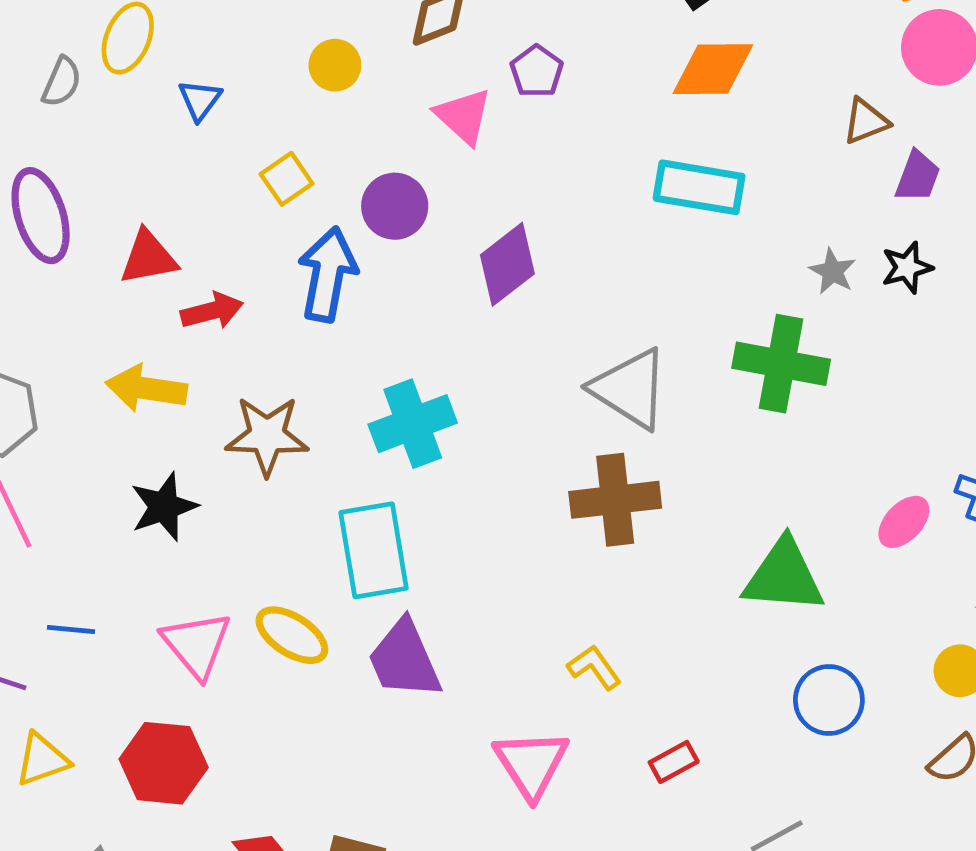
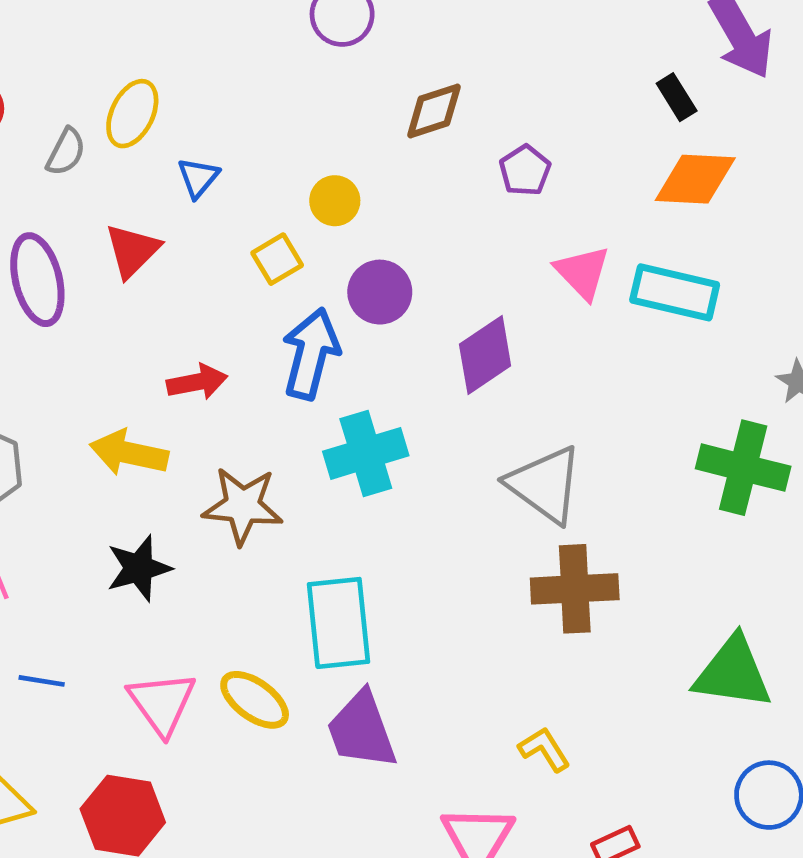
yellow circle: (335, 65) -> (335, 201), moved
pink triangle: (463, 116) -> (582, 272), moved
red triangle: (148, 258) -> (132, 251), moved, turned -38
gray triangle: (630, 389) -> (545, 485), moved
cyan cross: (413, 424) -> (366, 453), moved

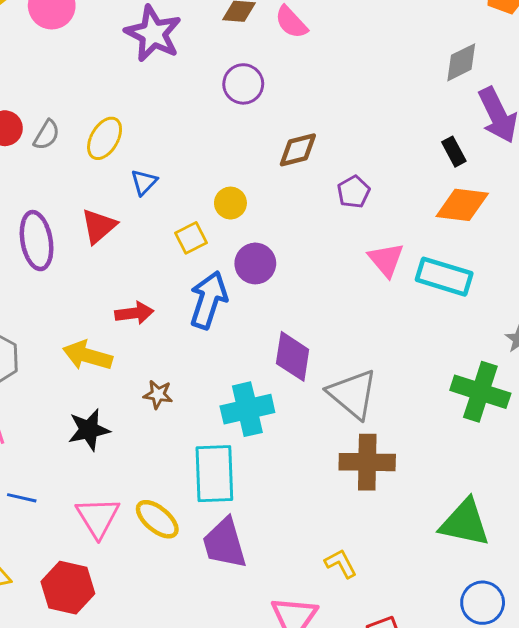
gray semicircle: (66, 152) -> (47, 135), moved
purple diamond: (485, 355) -> (293, 356), moved, turned -51
cyan cross: (366, 453) -> (247, 409), moved
brown star: (243, 506) -> (158, 394), size x0.6

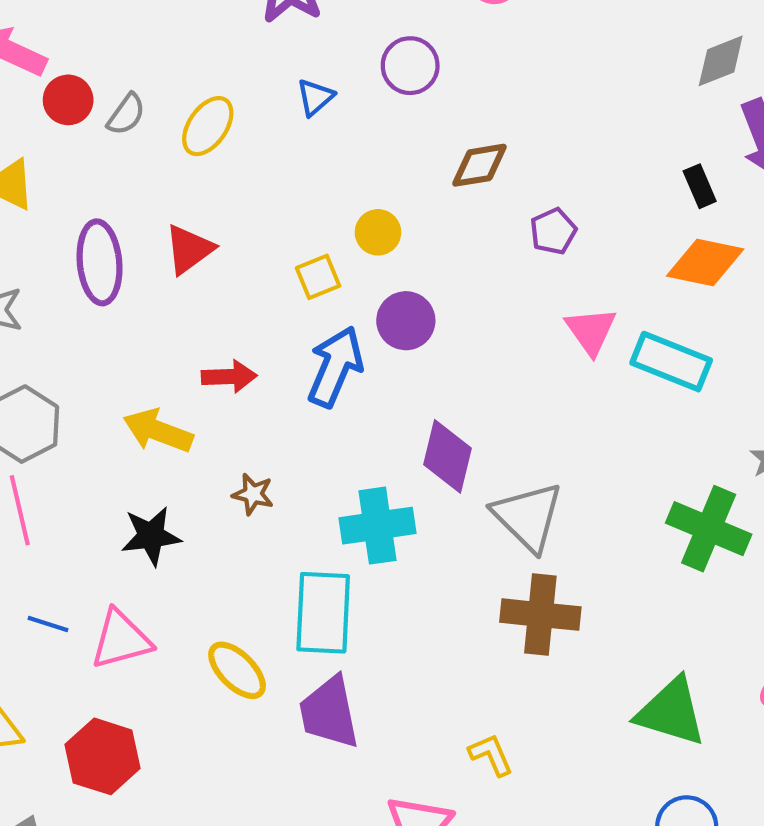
blue triangle: (144, 182) -> (315, 97), moved
pink triangle: (98, 517) -> (121, 639), moved, turned 42

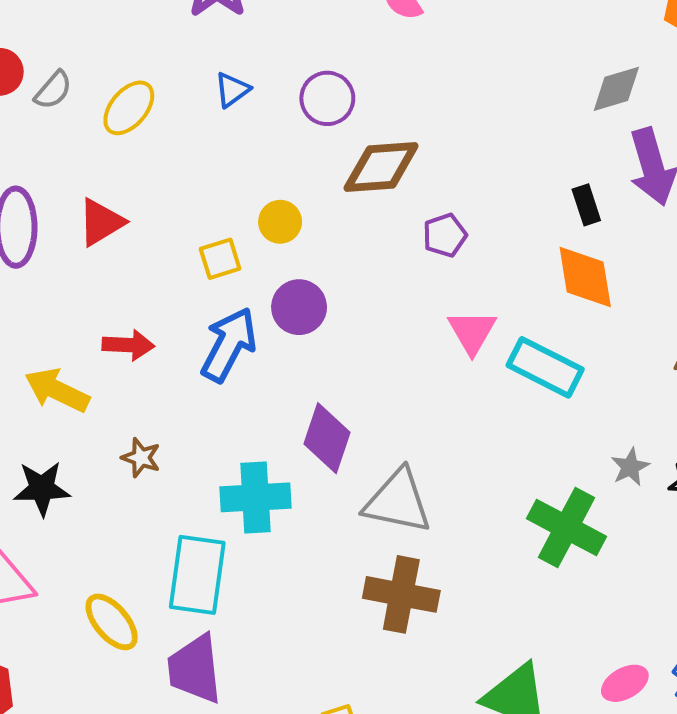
purple circle: (410, 66) -> (327, 98), moved
brown diamond: (479, 165) -> (381, 167), size x1.4
orange diamond: (705, 262) -> (585, 277), turned 64
gray triangle: (528, 517) -> (398, 501), turned -38

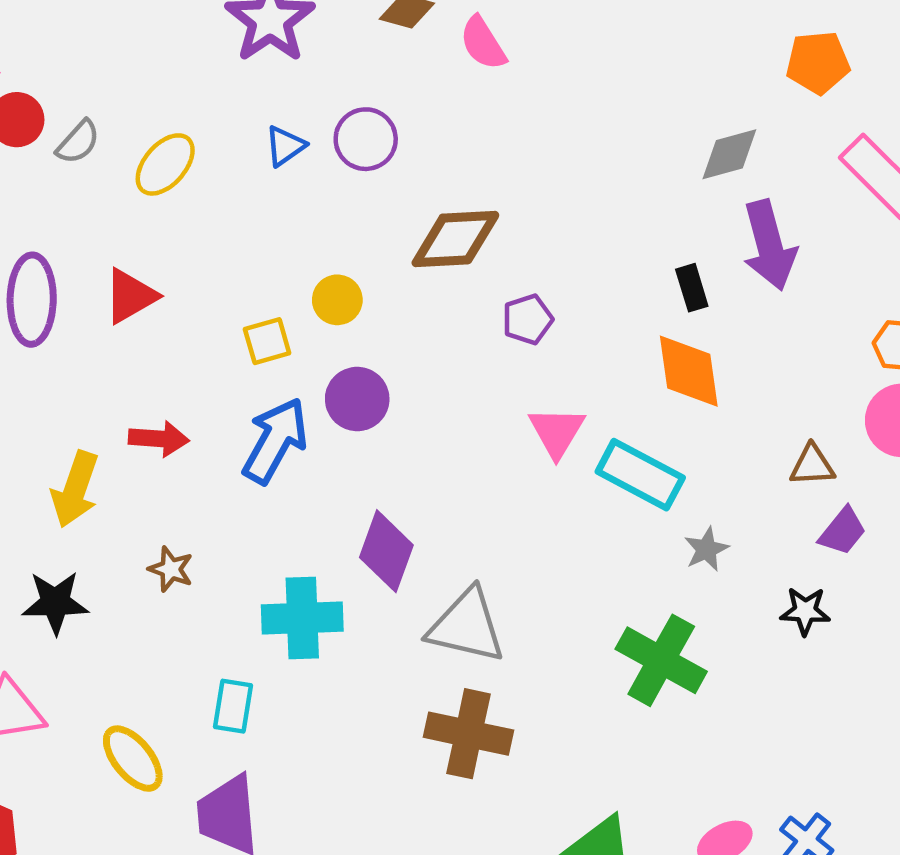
purple circle: (327, 98) -> (366, 139), moved
yellow arrow: (57, 390) -> (75, 489), turned -98
gray star: (630, 467) -> (706, 549), moved
cyan rectangle: (197, 575) -> (233, 706), size x0.6

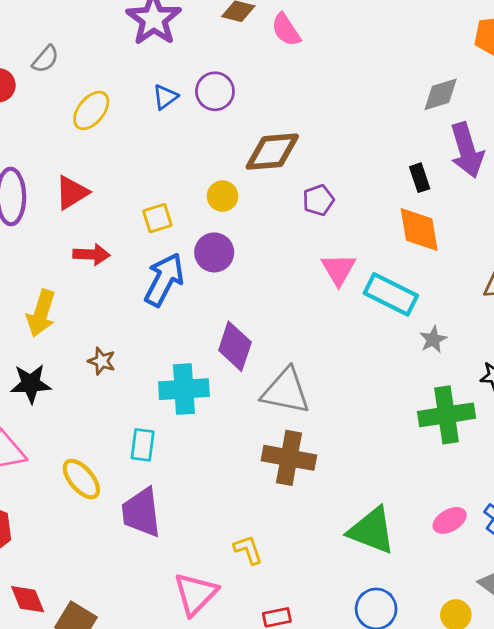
gray semicircle: (78, 142) -> (46, 59), moved
yellow circle: (337, 300) -> (223, 196), moved
red arrow: (159, 439) -> (92, 254), moved
green cross: (661, 660) -> (446, 415), moved, turned -36

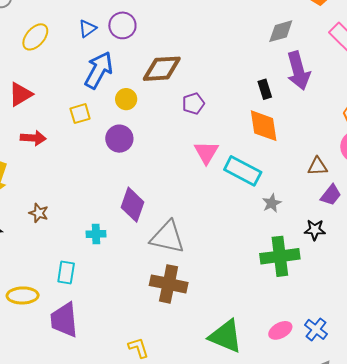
blue arrow: (164, 280) -> (99, 70), moved
cyan cross: (184, 389) -> (96, 234), size x0.6
yellow ellipse: (81, 479) -> (23, 295), turned -52

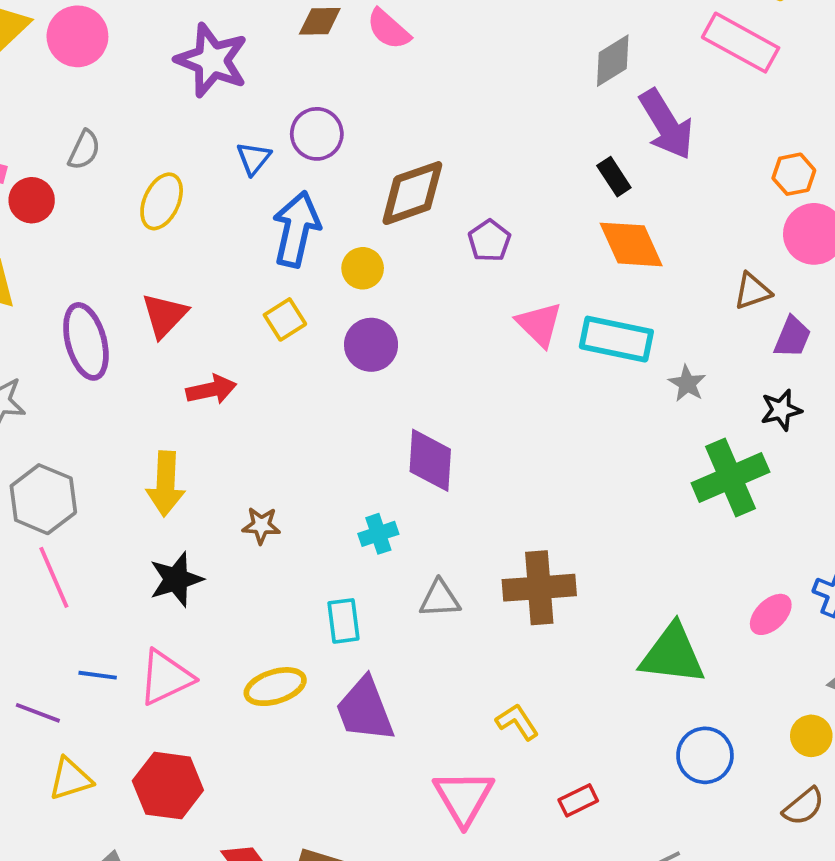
gray triangle: (167, 237) -> (440, 599), moved, size x0.6

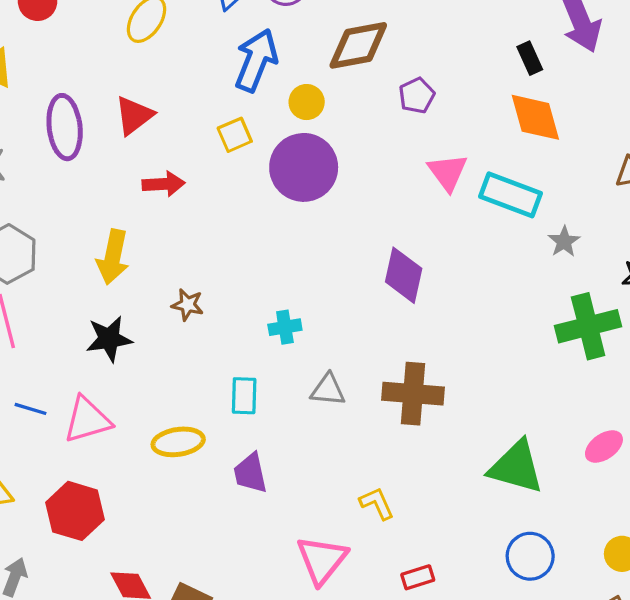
purple circle: (371, 345) -> (304, 167), size x1.5
purple diamond: (430, 460) -> (404, 275), moved
purple trapezoid: (365, 710) -> (250, 473), size x0.7

